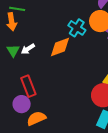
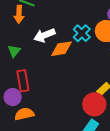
white arrow: (28, 49) -> (44, 35), moved, size x1.5
green triangle: (13, 51) -> (14, 51), moved

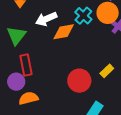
green triangle: (14, 51) -> (16, 36), size x1.5
red circle: (94, 104) -> (79, 81), moved

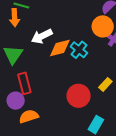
cyan cross: (83, 16) -> (79, 50), moved

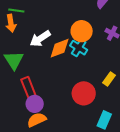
orange circle: (103, 26) -> (82, 31), moved
purple circle: (16, 101) -> (35, 104), moved

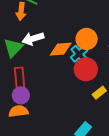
white arrow: (40, 39) -> (33, 39), moved
red circle: (84, 93) -> (86, 69), moved

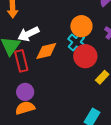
orange diamond: (61, 49) -> (46, 51), moved
red rectangle: (20, 78) -> (21, 61), moved

